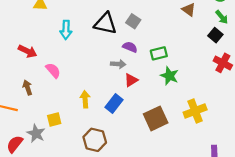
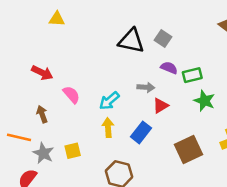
cyan arrow: (66, 30) -> (109, 101), moved, turned 48
purple semicircle: (130, 47) -> (169, 68), moved
gray star: (36, 133) -> (43, 153), moved

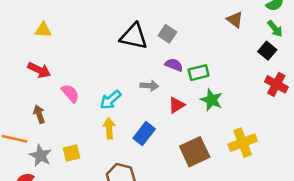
yellow triangle: (57, 19) -> (43, 30), moved
red triangle: (160, 106) -> (177, 105), moved

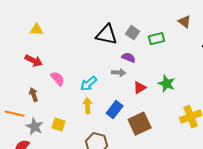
purple semicircle: (174, 65) -> (129, 58), moved
green rectangle: (199, 73) -> (157, 39), moved
brown square: (195, 152) -> (140, 124), moved
yellow square: (72, 153) -> (59, 125), turned 32

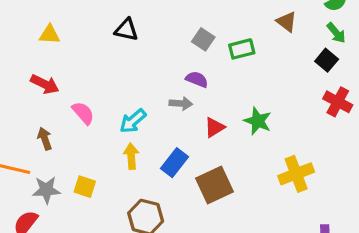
black triangle: (107, 35) -> (126, 30), moved, size x0.7
gray star: (35, 127) -> (46, 190), turned -30

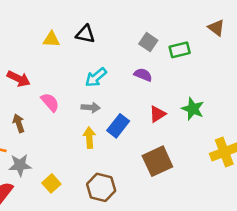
yellow triangle: (50, 35) -> (51, 39), moved
gray arrow: (181, 103) -> (91, 108), moved
cyan arrow: (133, 121) -> (96, 77), moved
blue rectangle: (174, 163) -> (118, 126), moved
yellow square: (85, 187) -> (51, 183), moved, turned 30

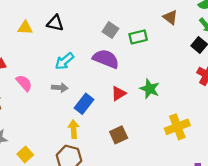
purple semicircle: (143, 75) -> (106, 59), size x1.6
yellow arrow: (89, 138) -> (74, 129), moved
brown square: (157, 161) -> (119, 135), size x0.7

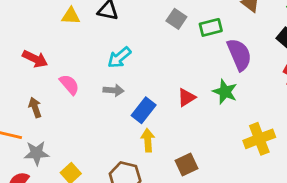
purple semicircle: (106, 59) -> (239, 55), moved, turned 45
yellow arrow: (74, 129) -> (148, 140), moved
brown square: (119, 135) -> (186, 165), moved

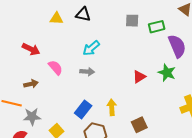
gray square: (176, 19) -> (132, 21), turned -32
brown arrow: (35, 107) -> (31, 84), turned 96
blue rectangle: (144, 110) -> (83, 109), moved

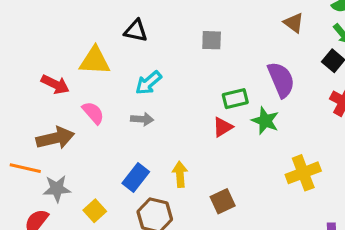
yellow triangle: (57, 18) -> (95, 61), moved, size x1.5
green rectangle: (157, 27) -> (235, 99), moved
brown arrow: (31, 84) -> (55, 138), size x1.6

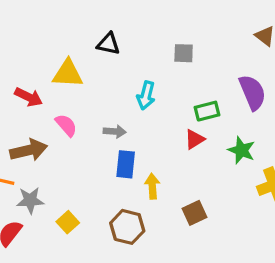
cyan arrow: (148, 83) -> (146, 95), moved, turned -36
green star: (265, 121) -> (241, 150), moved
blue rectangle: (136, 178) -> (126, 164), moved, turned -32

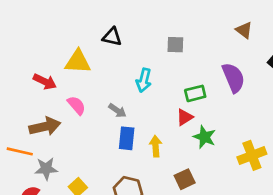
gray arrow: (115, 131) -> (117, 111), turned 30
green star: (241, 150) -> (204, 137), moved
yellow arrow: (152, 186) -> (156, 146), moved

